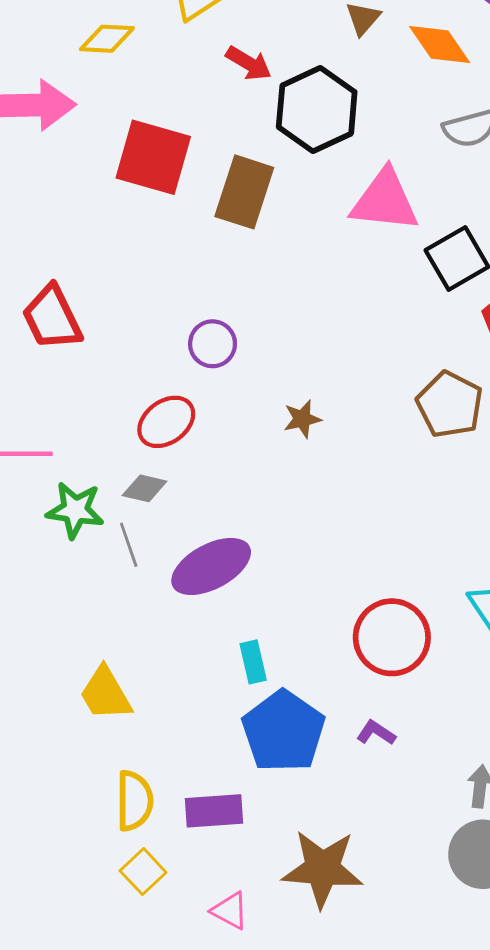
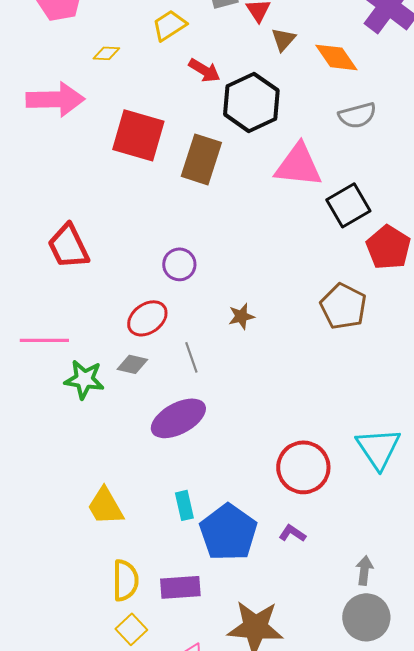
yellow diamond: (107, 39) -> (106, 53), size x0.7
gray line: (129, 545) -> (191, 357), moved
cyan rectangle: (253, 662) -> (184, 505), moved

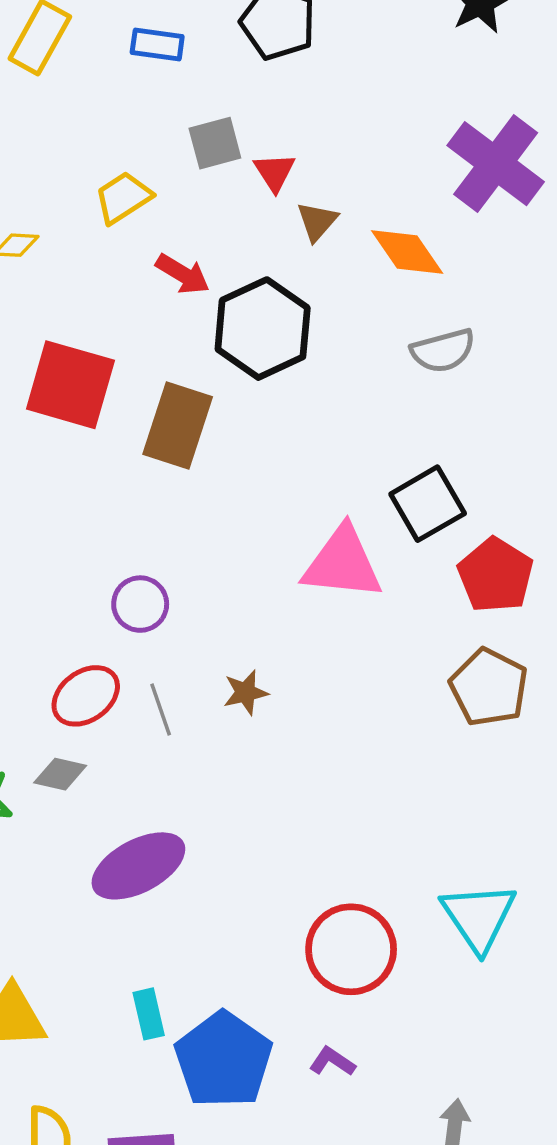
pink triangle: (298, 165) -> (343, 563), moved
brown pentagon: (343, 306) -> (489, 687), moved
gray line: (191, 357) -> (161, 709), moved

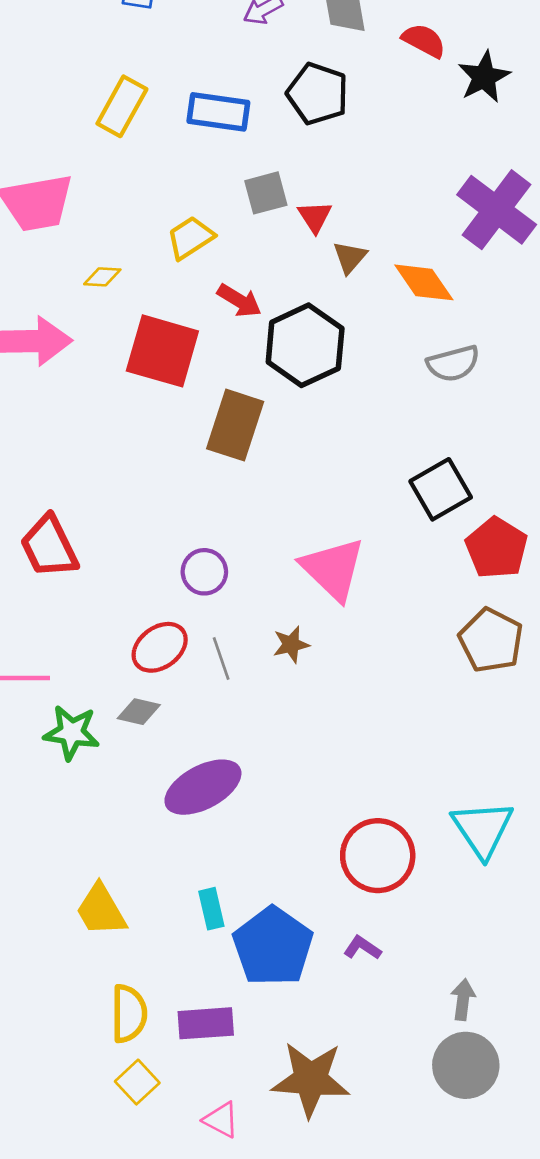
blue rectangle: (157, 45) -> (218, 112), size x1.4
red square: (70, 385) -> (162, 351), moved
pink triangle: (343, 563) -> (333, 569), moved, turned 38

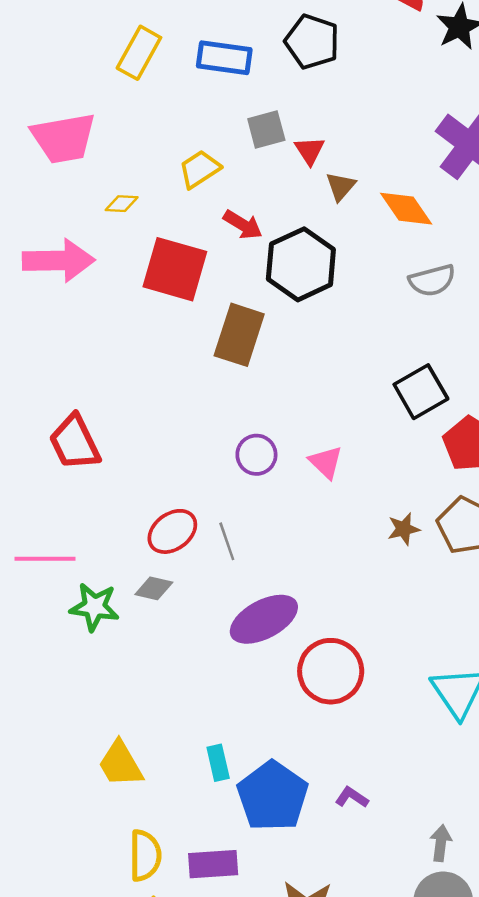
pink triangle: (333, 569) -> (326, 462), size x0.6
purple circle: (204, 572) -> (256, 455), moved
brown star: (291, 645) -> (404, 529), moved
purple ellipse: (203, 787) -> (264, 619), moved
red circle: (378, 856) -> (331, 671), moved

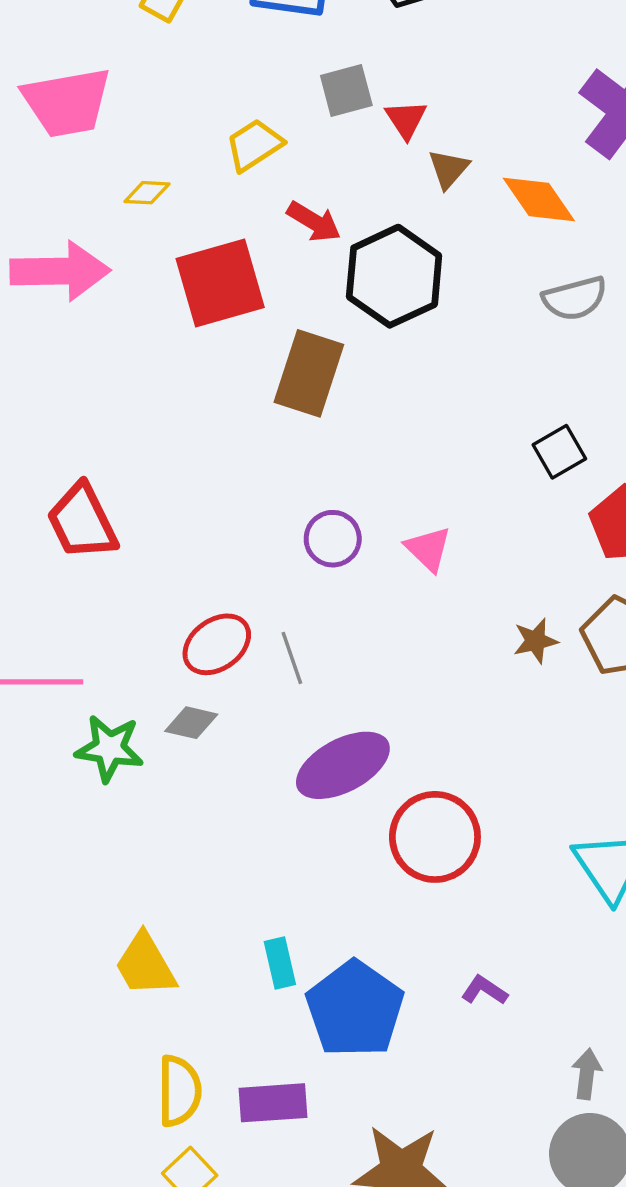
red square: (175, 269) -> (220, 283), turned -32
black square: (421, 392) -> (559, 452), size x0.7
purple L-shape: (352, 797) -> (484, 990), moved

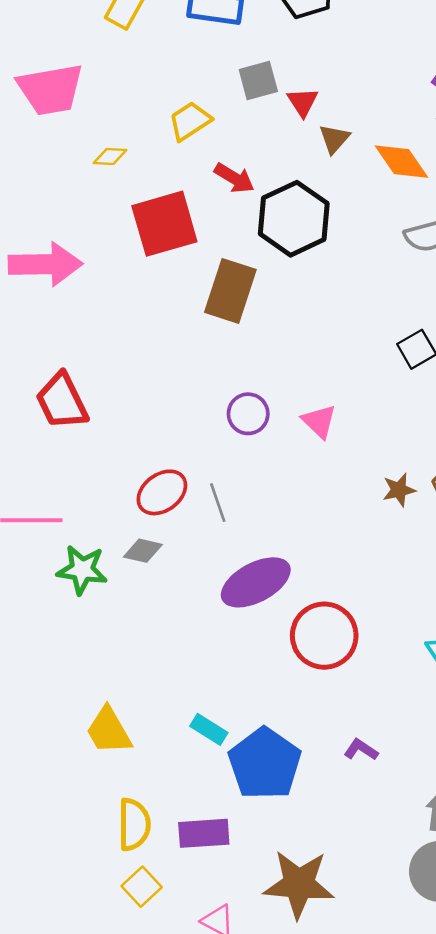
pink arrow: (60, 271) -> (45, 264), moved
cyan rectangle: (280, 963) -> (209, 729), turned -45

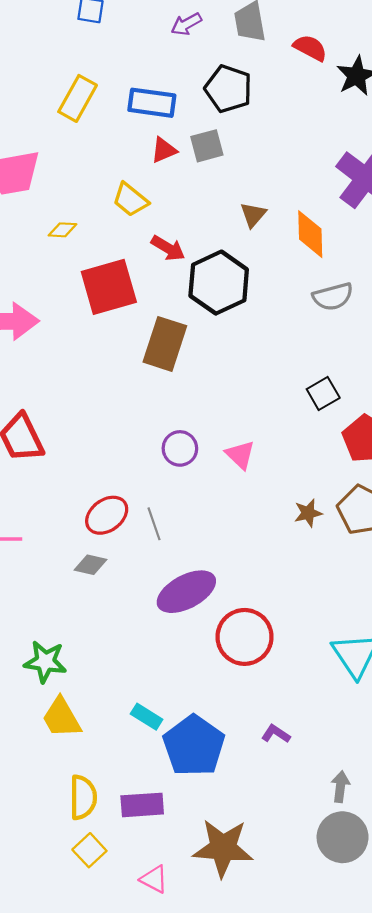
gray square: (258, 81) -> (207, 146), moved
red triangle: (303, 102) -> (164, 150), moved, turned 40
yellow trapezoid: (190, 121) -> (130, 200), turned -108
orange diamond: (401, 162) -> (310, 234), turned 33
green star: (82, 570) -> (45, 662), moved

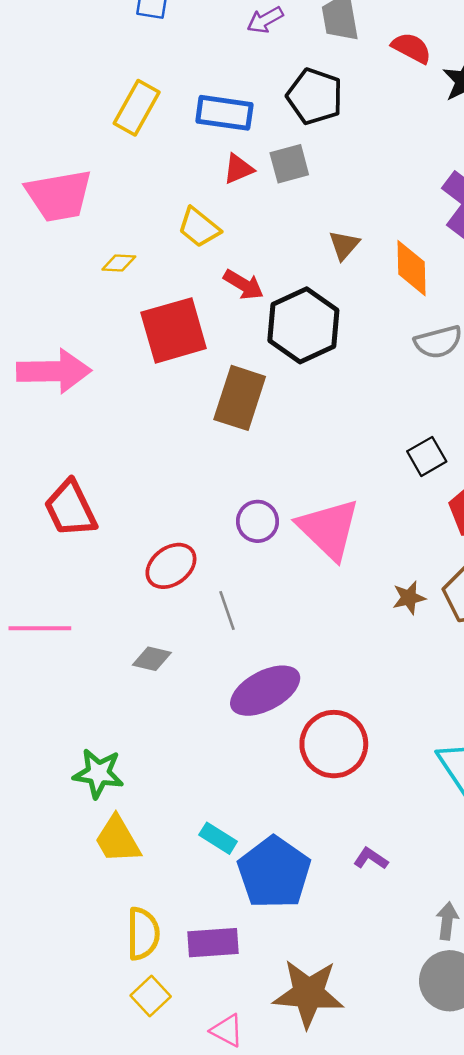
pink triangle: (240, 455) -> (329, 529), size x1.8
red ellipse: (107, 515) -> (171, 566), moved

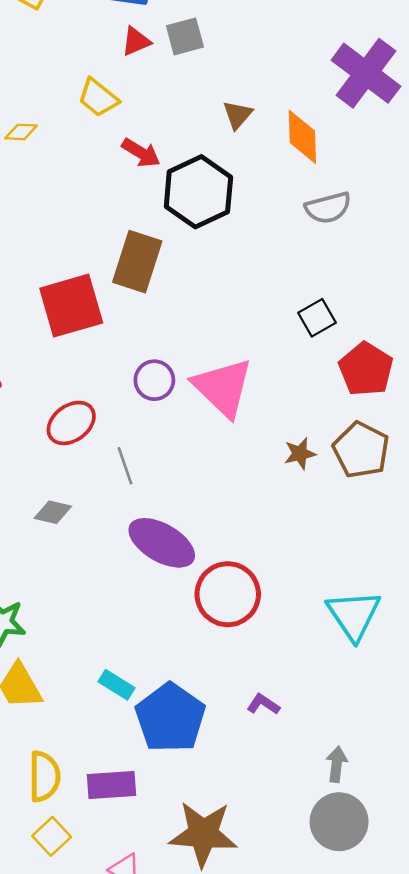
red square: (174, 330) -> (71, 306), moved
purple ellipse: (265, 691) -> (162, 543), turned 58

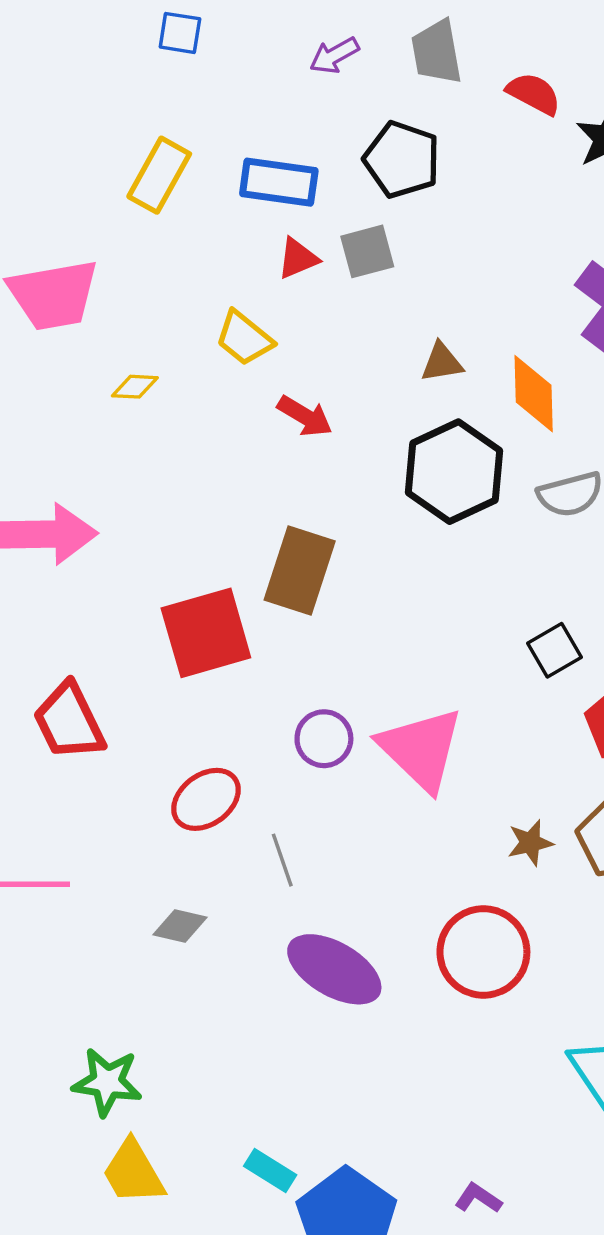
brown triangle: (238, 115) -> (442, 362), turned 40
black hexagon: (198, 192) -> (454, 472), moved
red circle: (228, 594) -> (483, 952), moved

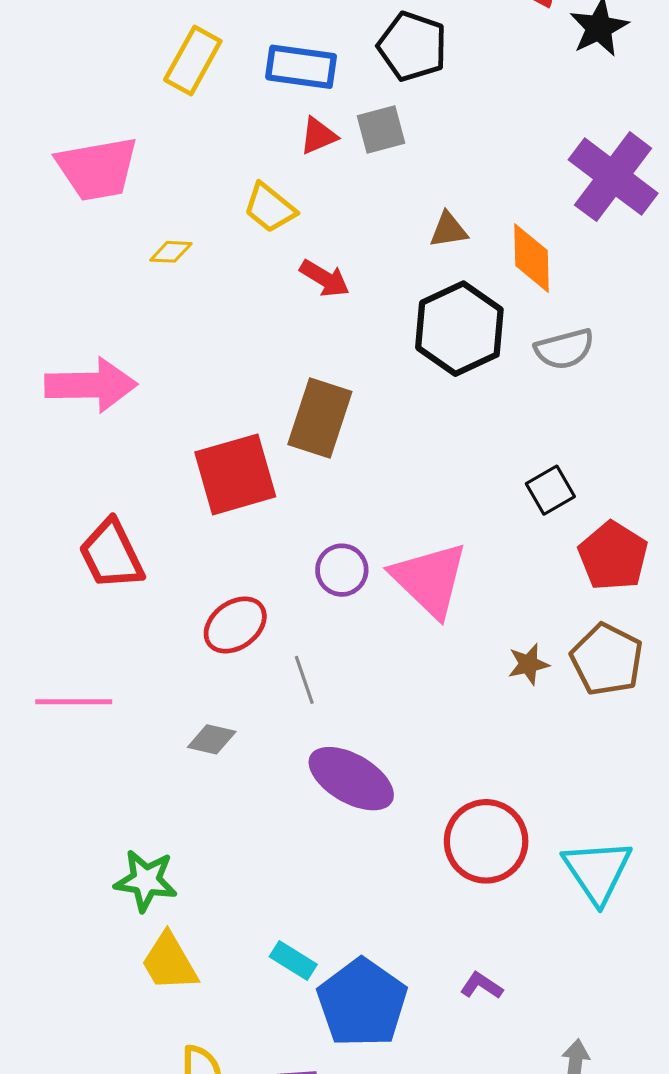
red circle: (483, 952) -> (486, 841), moved

